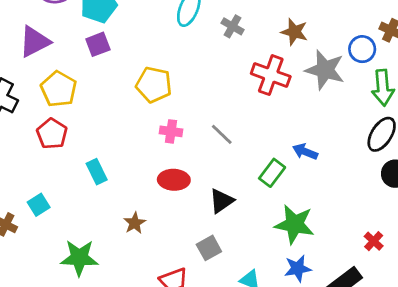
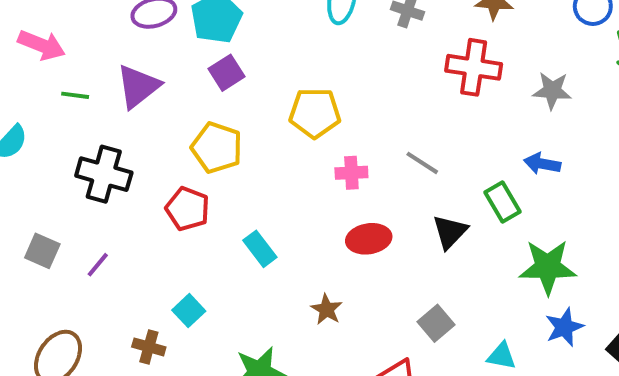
gray star: (325, 70) -> (552, 91), moved, size x0.7
yellow pentagon: (59, 89) -> (217, 148), moved
green rectangle: (272, 173) -> (503, 202), turned -56
black triangle: (222, 201) -> (450, 232), moved

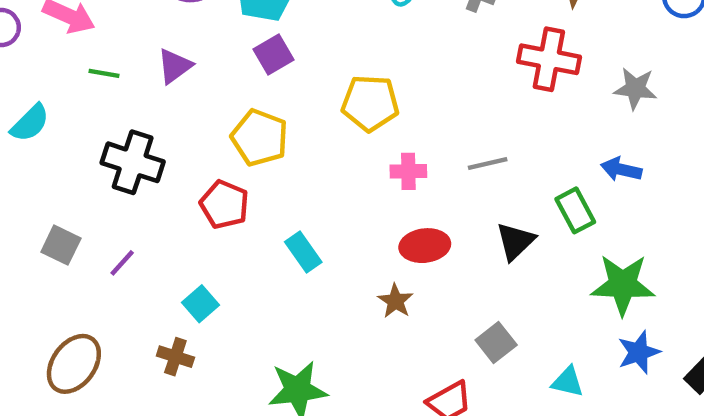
purple triangle: (138, 86) -> (175, 66), size x0.7
gray line: (422, 163) -> (488, 163), turned -48
brown star: (327, 309) -> (395, 301), moved
cyan square: (189, 311) -> (200, 304), moved

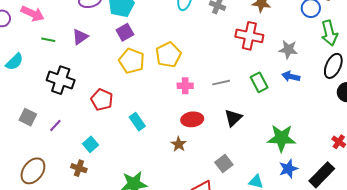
yellow pentagon: (370, 103) -> (168, 55), turned -30
yellow pentagon: (260, 138) -> (132, 61), moved
blue arrow: (621, 169) -> (291, 76), moved
green rectangle: (575, 210) -> (259, 82), moved

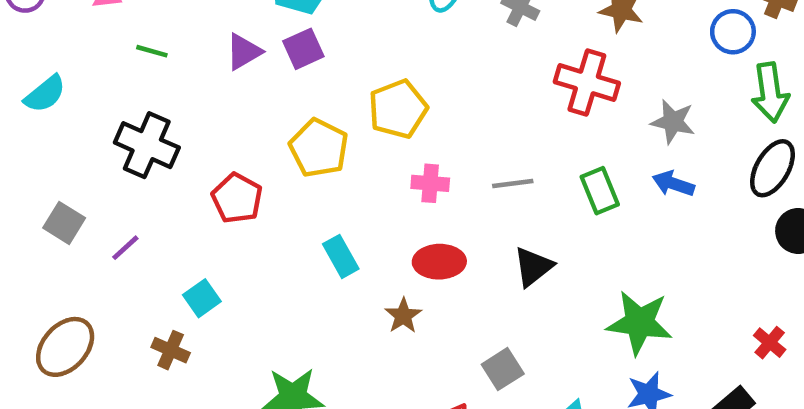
purple triangle: (80, 37) -> (244, 52), moved
green line: (48, 40) -> (152, 51), moved
yellow pentagon: (132, 61) -> (319, 148), moved
cyan rectangle: (137, 122) -> (341, 256), moved

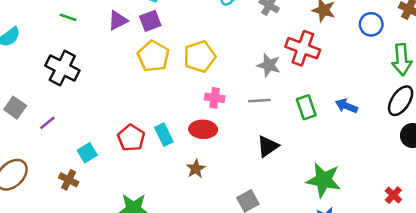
blue circle: (733, 32) -> (371, 24), moved
gray star: (673, 122) -> (269, 65), moved
yellow pentagon: (319, 148) -> (153, 56), moved
red pentagon: (237, 198) -> (131, 138), moved
red ellipse: (439, 262) -> (203, 129), moved

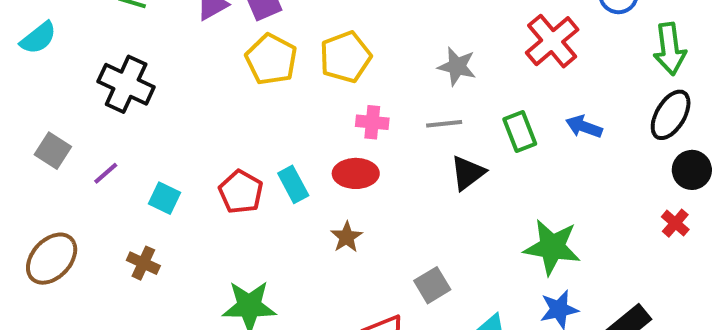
red cross: (303, 48) -> (552, 41), moved, turned 32
black triangle: (268, 146) -> (468, 173), moved
cyan square: (87, 153) -> (165, 198), moved, turned -30
red cross: (393, 195) -> (675, 223), moved

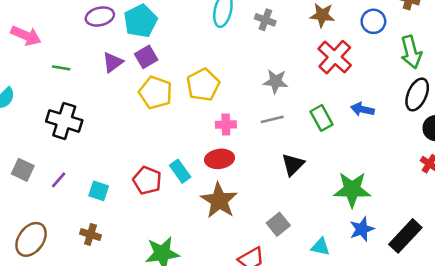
black triangle: (468, 173) -> (293, 165), moved
brown star: (347, 237) -> (219, 201), size x1.8

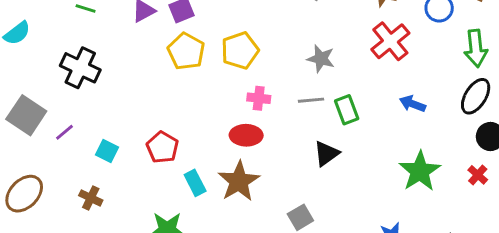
green rectangle: (322, 118) -> (347, 110), moved
gray square: (23, 170) -> (26, 115), size x1.5
cyan rectangle: (180, 171) -> (195, 183), moved
green star: (352, 190) -> (420, 171), moved, turned 30

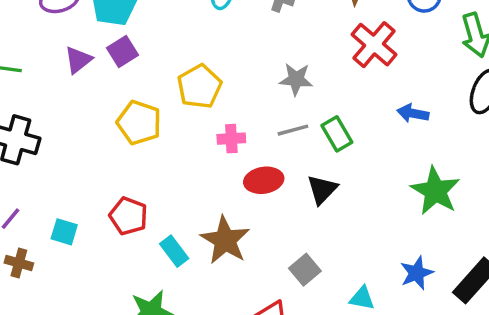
yellow pentagon: (186, 51) -> (139, 123), moved
red ellipse: (246, 135) -> (264, 180), moved
brown cross: (91, 198) -> (19, 263), moved

